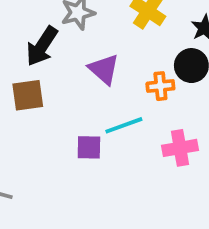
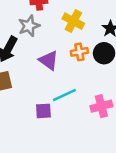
orange cross: (160, 86) -> (79, 52), moved

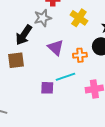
orange cross: (79, 52) -> (80, 55), moved

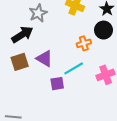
black arrow: (24, 35) -> (22, 34), turned -145
purple triangle: (56, 48) -> (44, 59), moved

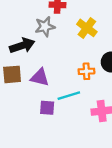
purple triangle: (44, 59) -> (40, 77), turned -30

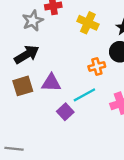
gray star: (45, 27) -> (33, 21), moved
purple square: (47, 108) -> (65, 112), turned -35

